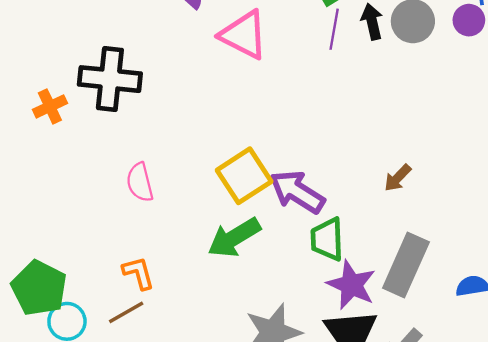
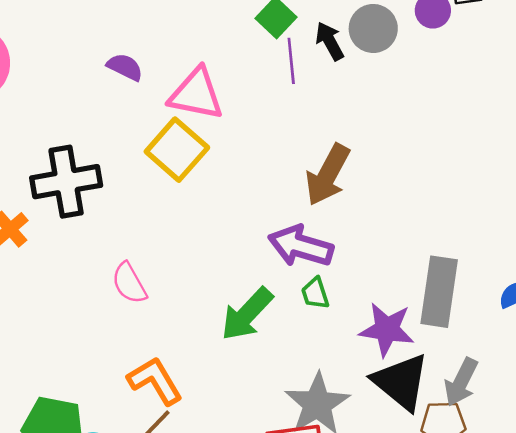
yellow square: (244, 176) -> (177, 150), moved
brown arrow: (398, 178) -> (328, 175), moved, size x1.8
green trapezoid: (327, 239) -> (315, 293), moved, size x0.7
orange L-shape: (138, 273) -> (155, 381), size x1.4

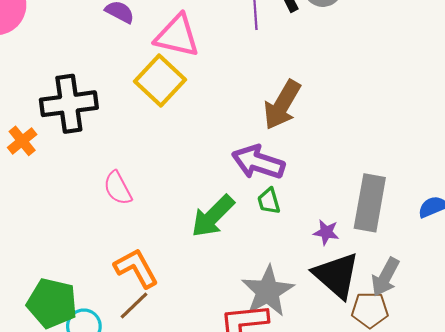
purple star: (387, 329) -> (326, 232), size x0.6

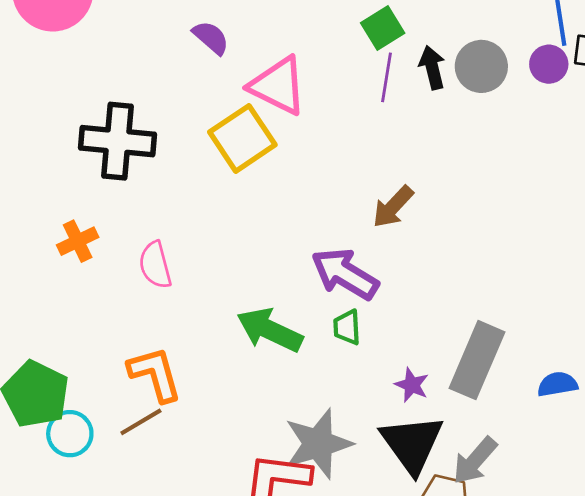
brown arrow: (282, 105) -> (393, 207), size x0.7
orange cross: (22, 141) -> (78, 241), moved
green arrow: (213, 216) -> (270, 330), turned 57

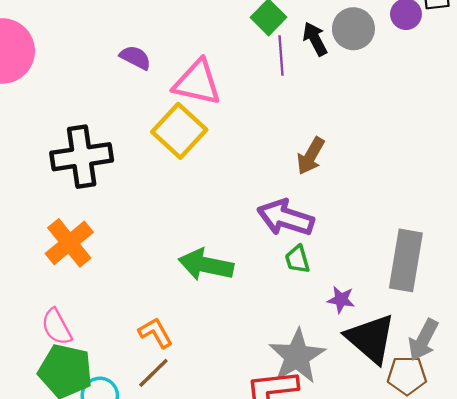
orange cross: (78, 241) -> (69, 243), size x1.5
pink semicircle: (155, 265) -> (57, 327), moved
green arrow: (270, 330) -> (206, 265), moved
orange L-shape: (155, 374) -> (156, 333), size x0.7
purple star: (412, 385) -> (341, 300), moved

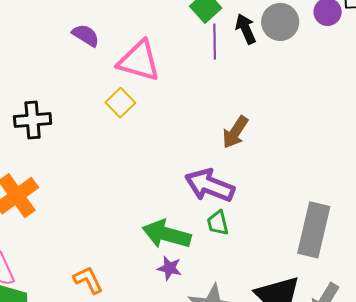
yellow square: (179, 131) -> (120, 103), size x0.6
black cross: (82, 157) -> (33, 120), size x0.7
green arrow: (206, 265) -> (167, 234), moved
purple star: (341, 300) -> (169, 268), moved

